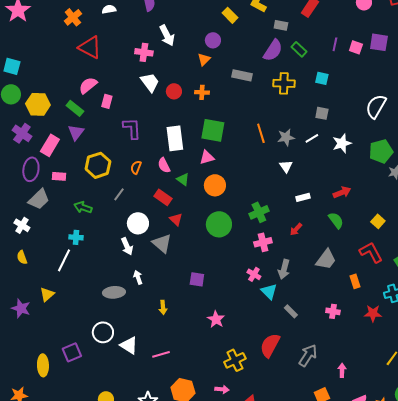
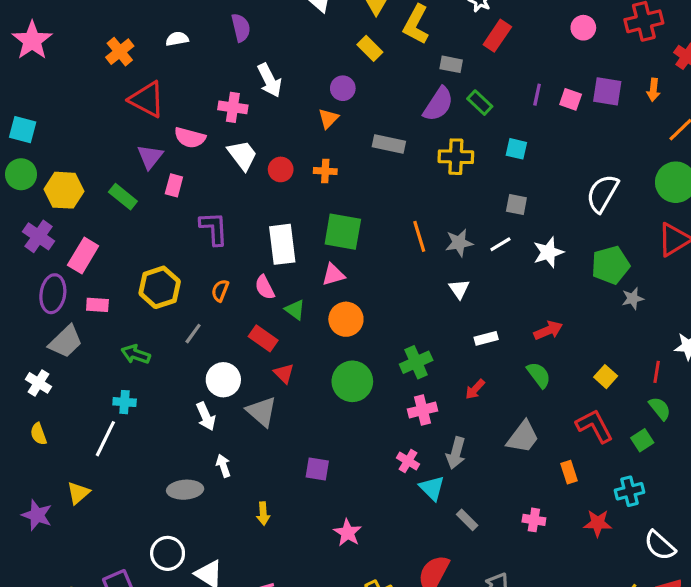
pink semicircle: (88, 85) -> (190, 138), moved, turned -126
purple triangle: (76, 132) -> (150, 157), moved

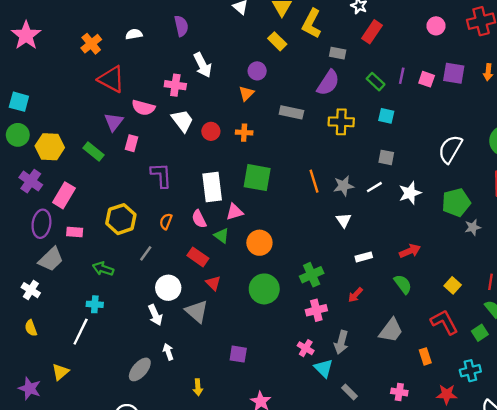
green rectangle: (480, 103) -> (376, 82), moved
pink triangle: (333, 275) -> (235, 212), moved
gray ellipse: (185, 490) -> (140, 369), turned -45

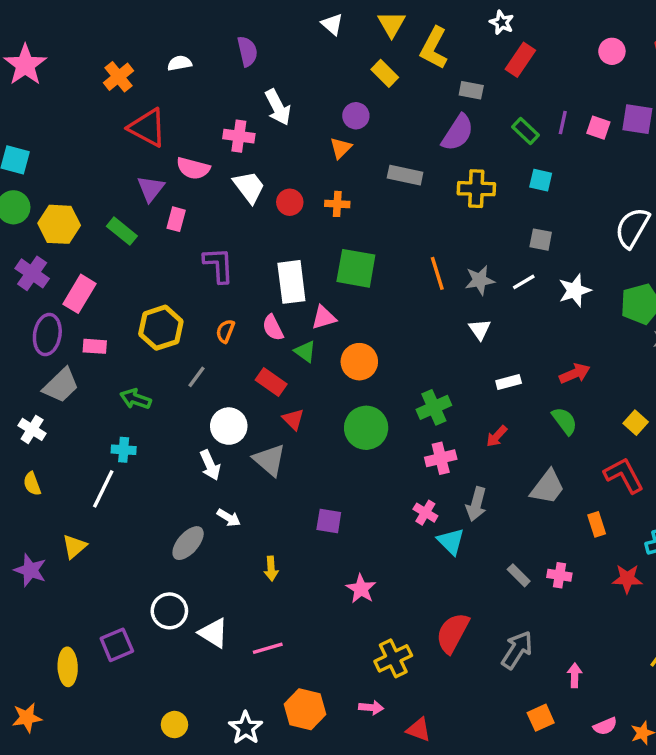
white arrow: (168, 352) -> (229, 518), turned 140
gray rectangle: (350, 392) -> (519, 575), moved

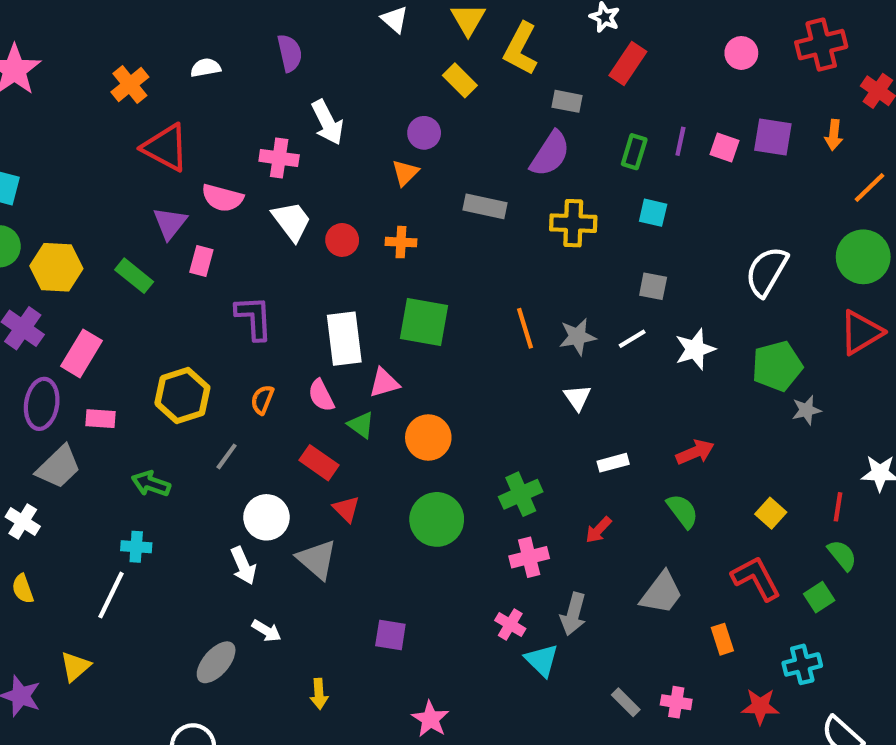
green rectangle: (525, 131) -> (634, 152), turned 64

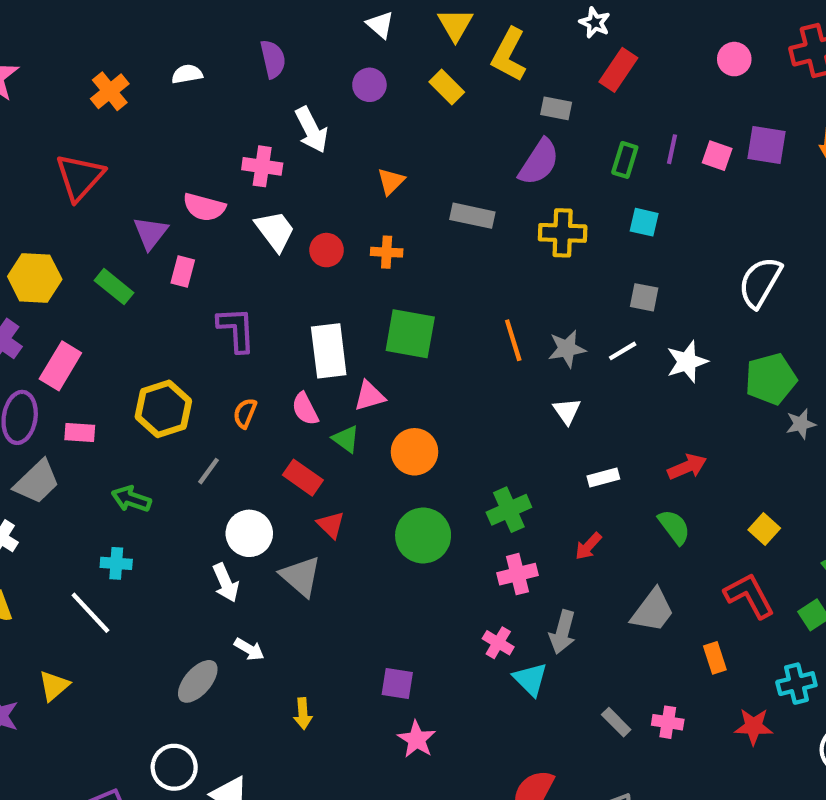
purple circle: (424, 133) -> (369, 85), moved
red triangle: (166, 148) -> (80, 177), moved, turned 44
white line: (111, 595) -> (90, 613), turned -69
purple square: (390, 635) -> (397, 684), moved

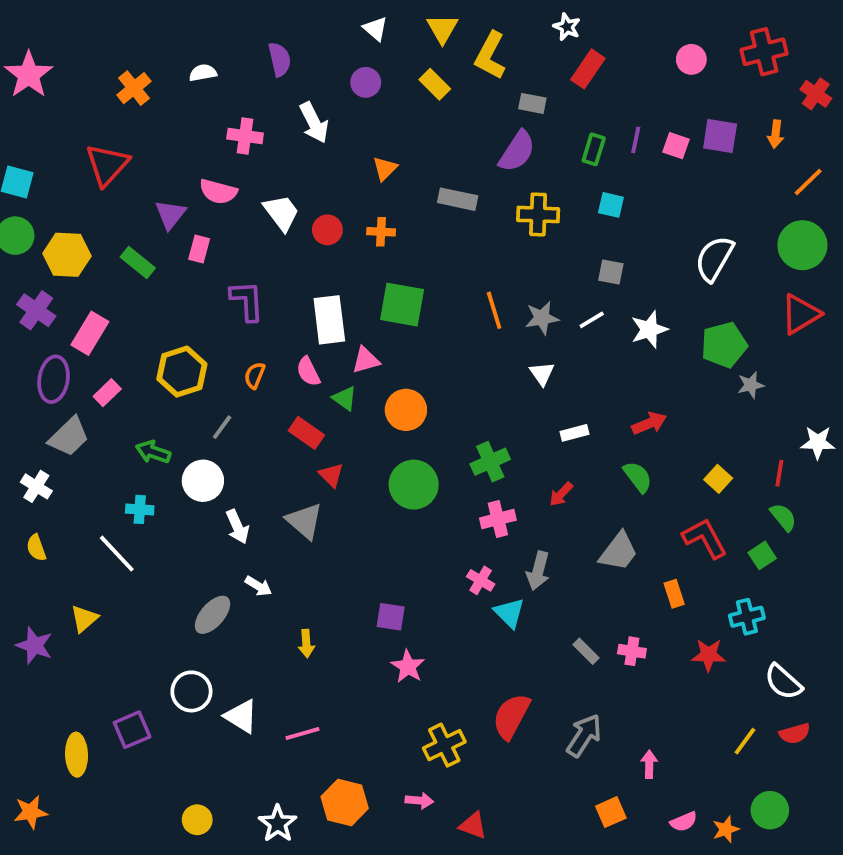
pink cross: (262, 166) -> (245, 136), moved
pink rectangle: (80, 432) -> (107, 393), turned -48
white circle: (249, 533) -> (203, 481), moved

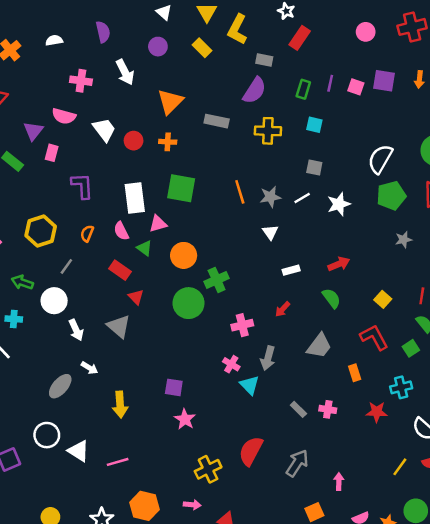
orange triangle: (385, 169) -> (170, 102), size x1.6
green pentagon: (724, 345) -> (391, 196), moved
green cross: (490, 462) -> (217, 280), moved
yellow arrow: (306, 644) -> (120, 405), size x1.5

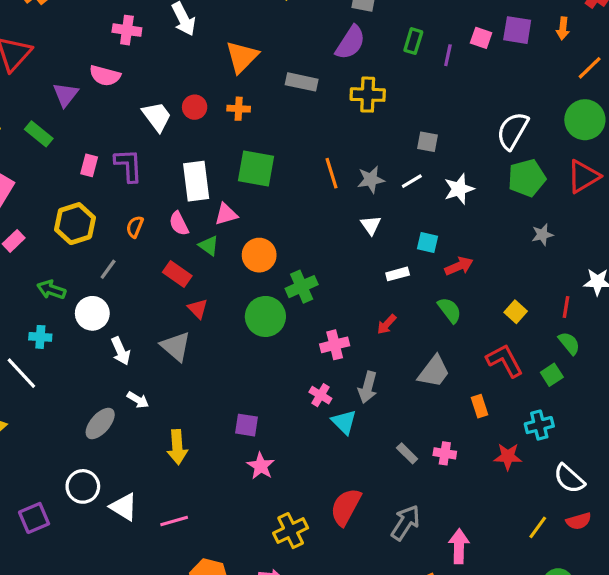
purple line: (330, 83) -> (448, 55), moved
cyan square: (314, 125) -> (428, 242), moved
white trapezoid: (104, 130) -> (157, 117), moved
pink rectangle: (52, 153) -> (89, 165), moved
pink arrow: (339, 481) -> (459, 546), size x1.5

